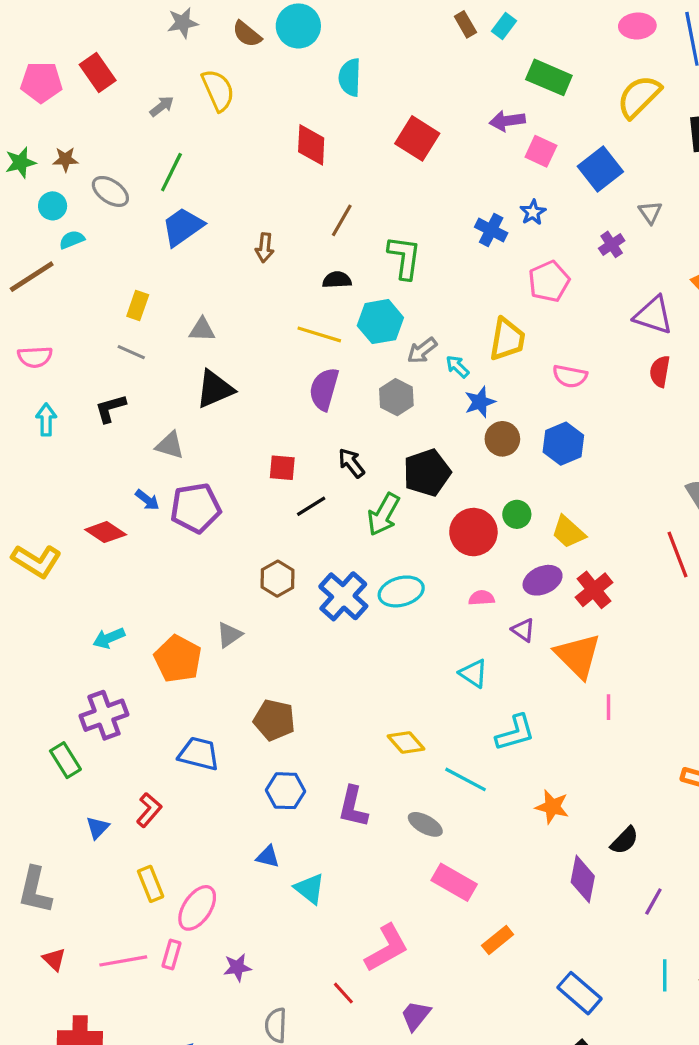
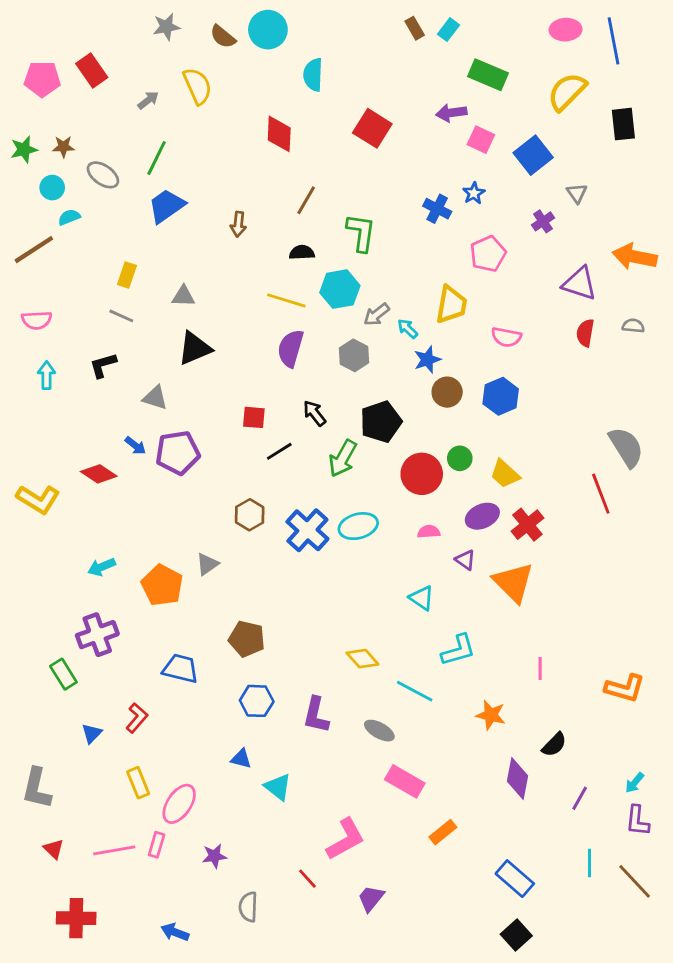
pink line: (608, 707) -> (540, 668), moved

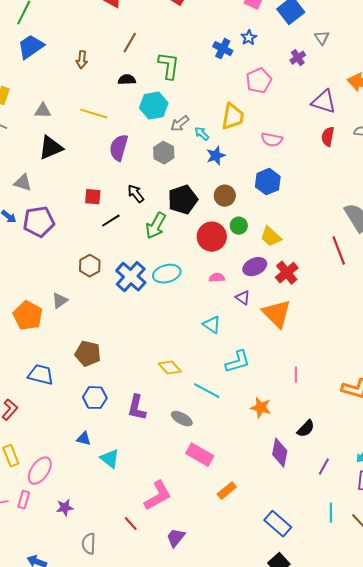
yellow line: (286, 300) -> (94, 114), moved
brown circle: (447, 392) -> (225, 196), moved

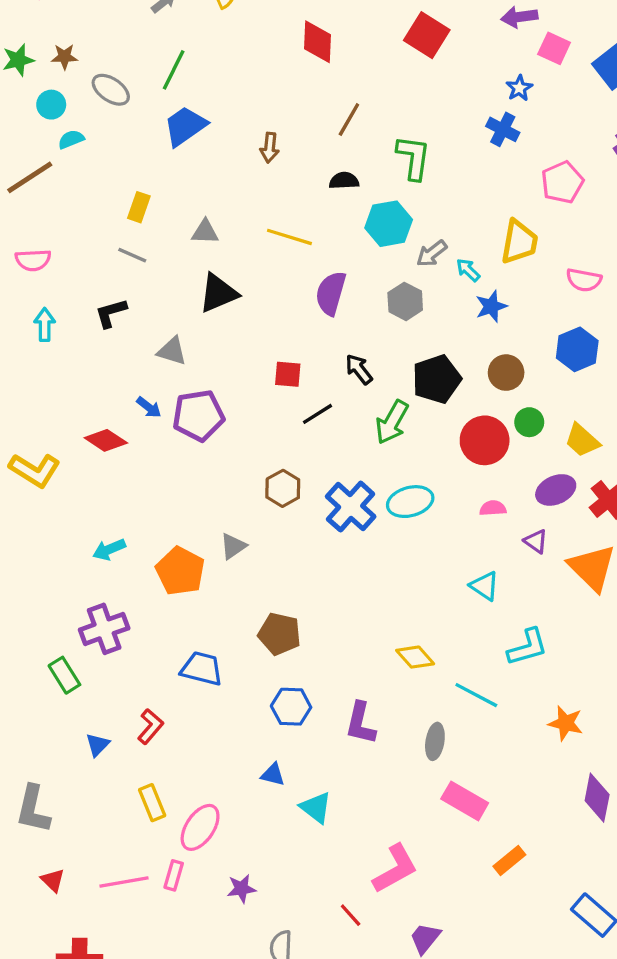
blue star: (249, 38) -> (519, 88), moved
gray ellipse: (182, 419) -> (435, 741), turned 70

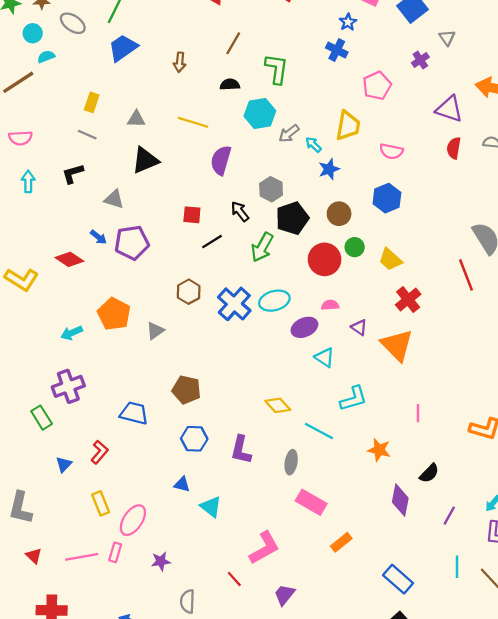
gray hexagon: (405, 301) -> (271, 189), moved
purple ellipse: (556, 490) -> (304, 327), moved
orange pentagon: (180, 571) -> (114, 314), moved

